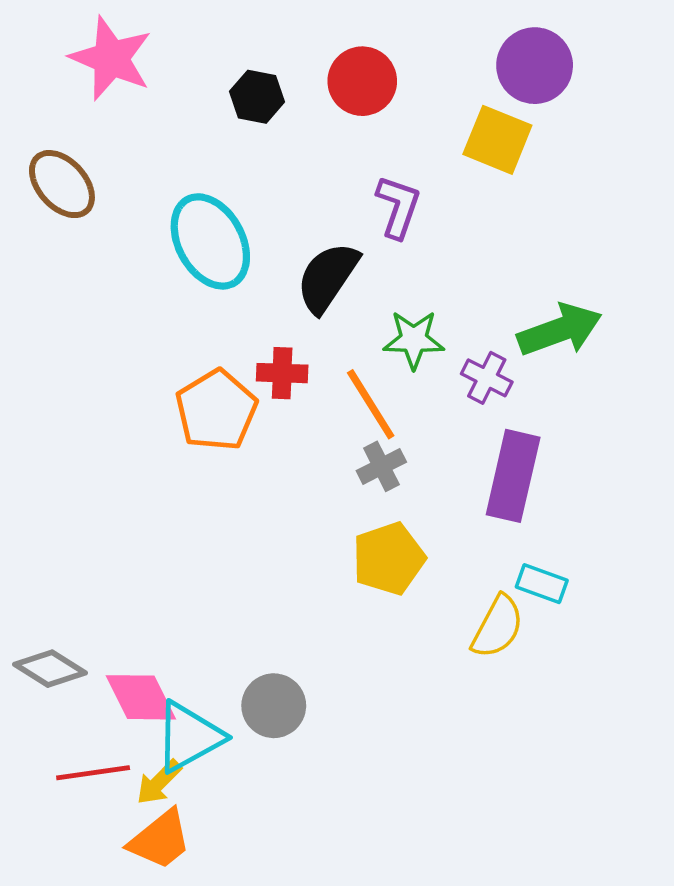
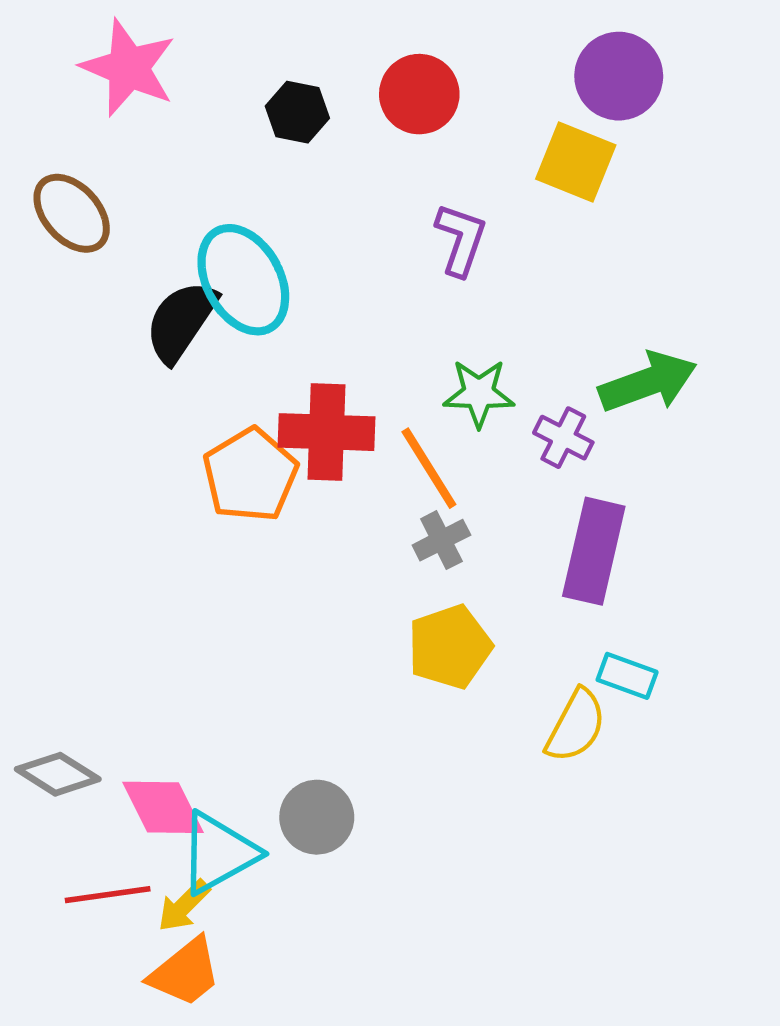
black semicircle: (328, 277) -> (181, 321), moved
red cross: (282, 373) -> (326, 432), size x1.6

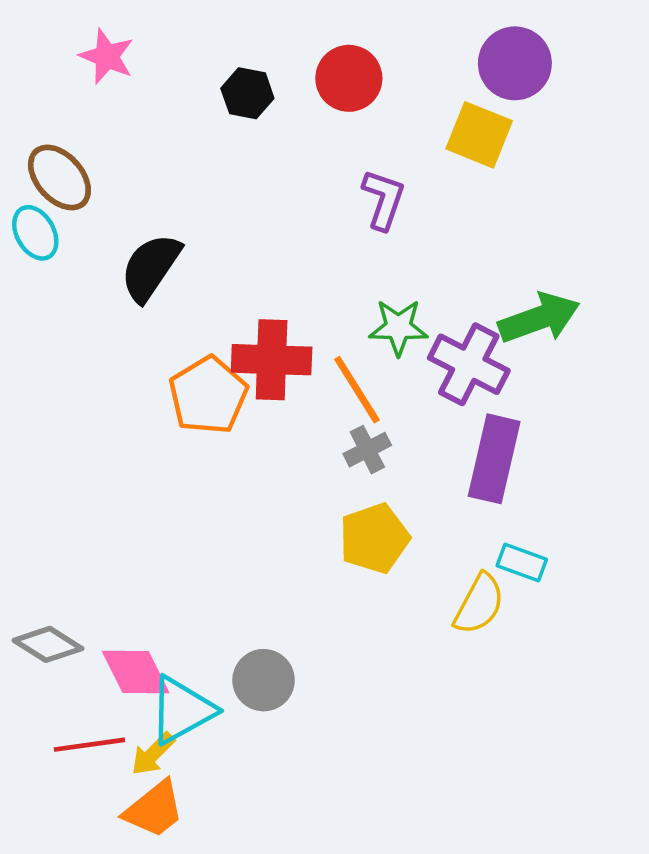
pink star: (128, 68) -> (107, 56), size x0.7
cyan ellipse: (243, 280) -> (35, 233), moved, size x0.6
purple cross: (563, 438) -> (469, 364), size x1.6

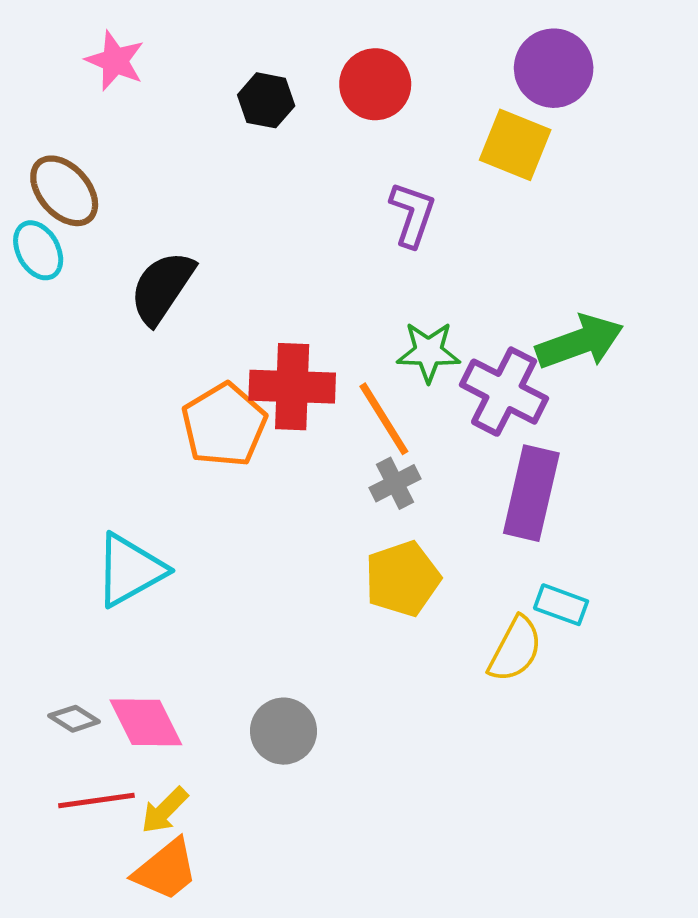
gray diamond: (48, 644) -> (74, 719), moved, size x0.7
cyan triangle: (182, 710) -> (130, 570), moved

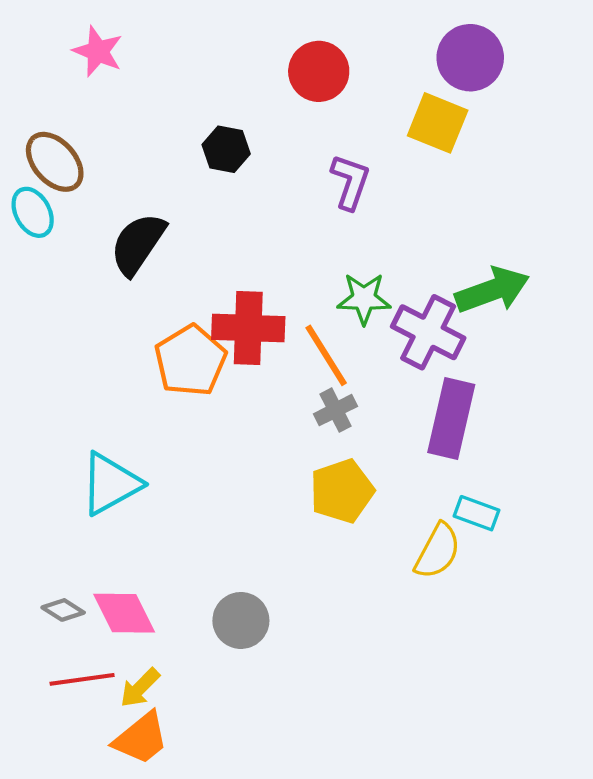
black hexagon: (266, 100) -> (226, 149), moved

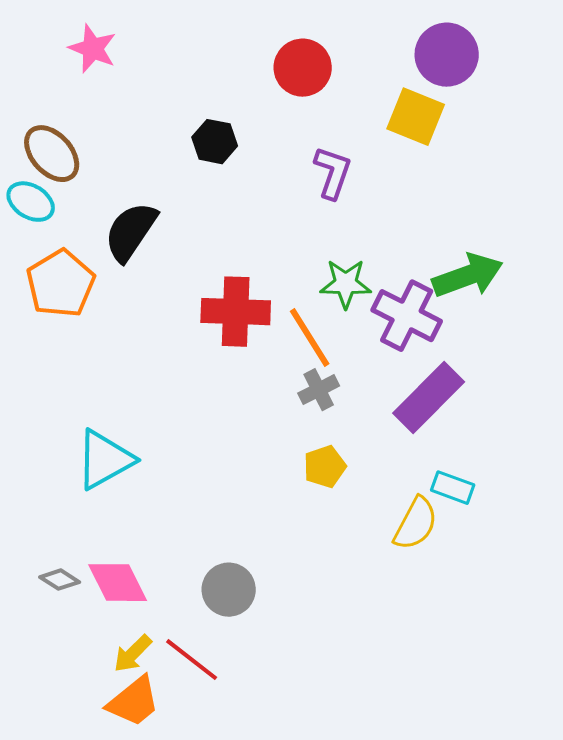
cyan ellipse: (33, 212) -> (31, 202), turned -30
orange pentagon: (190, 361) -> (61, 284), moved
purple rectangle: (451, 419) -> (429, 398), turned 32
yellow pentagon: (342, 491) -> (325, 467), size x0.7
red line: (82, 679) -> (192, 660), moved, turned 46

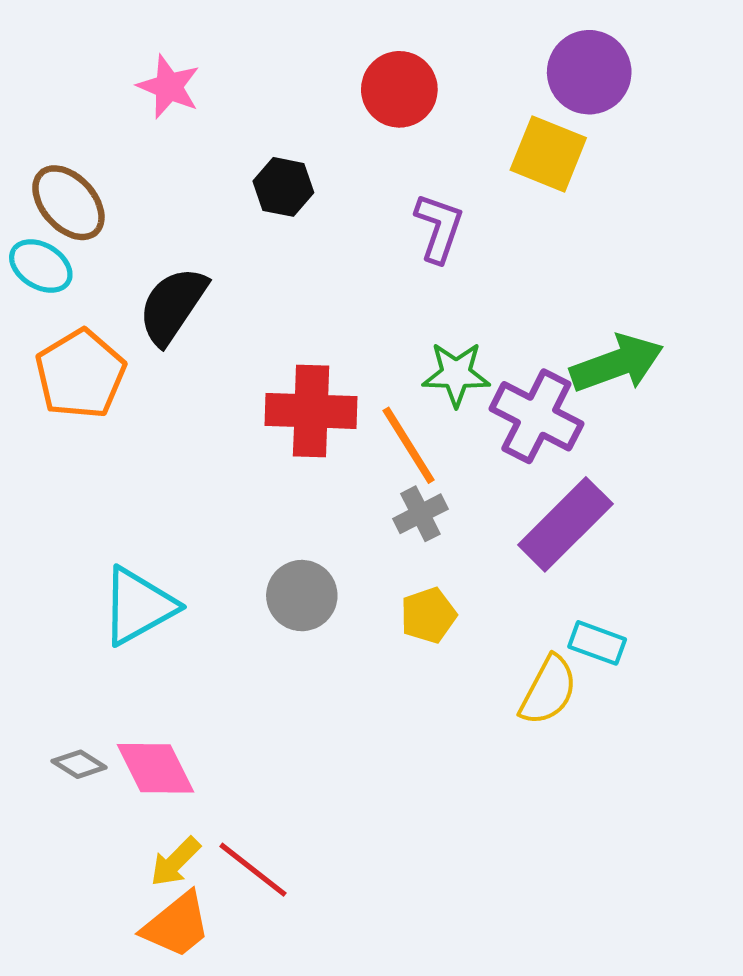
pink star: (93, 49) -> (169, 87), moved
gray circle: (229, 590) -> (302, 596), moved

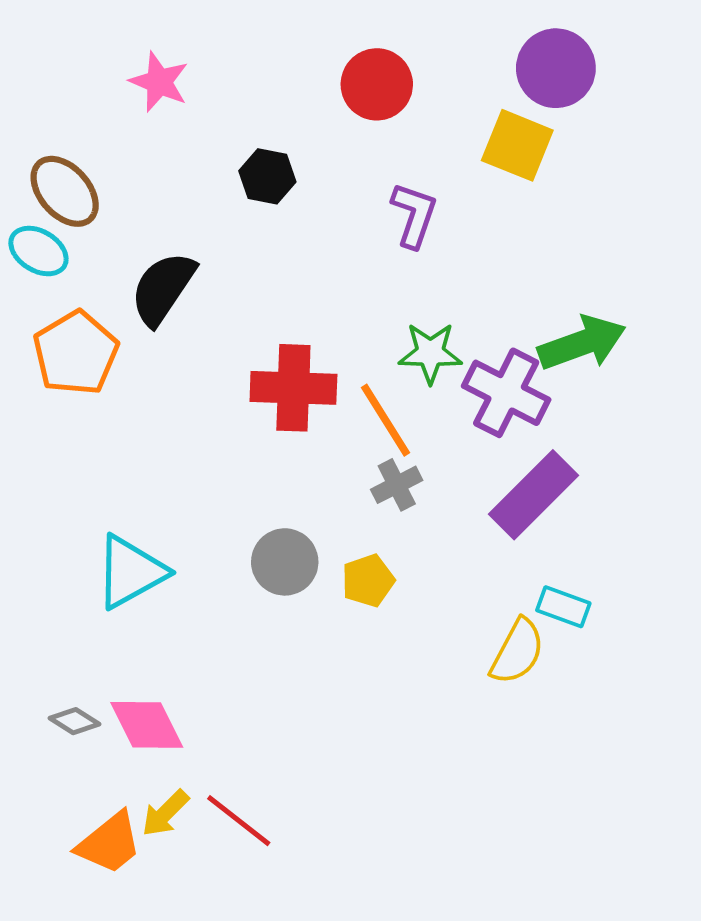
yellow pentagon: (428, 615) -> (368, 581), moved
orange trapezoid: (177, 925) -> (109, 843), moved

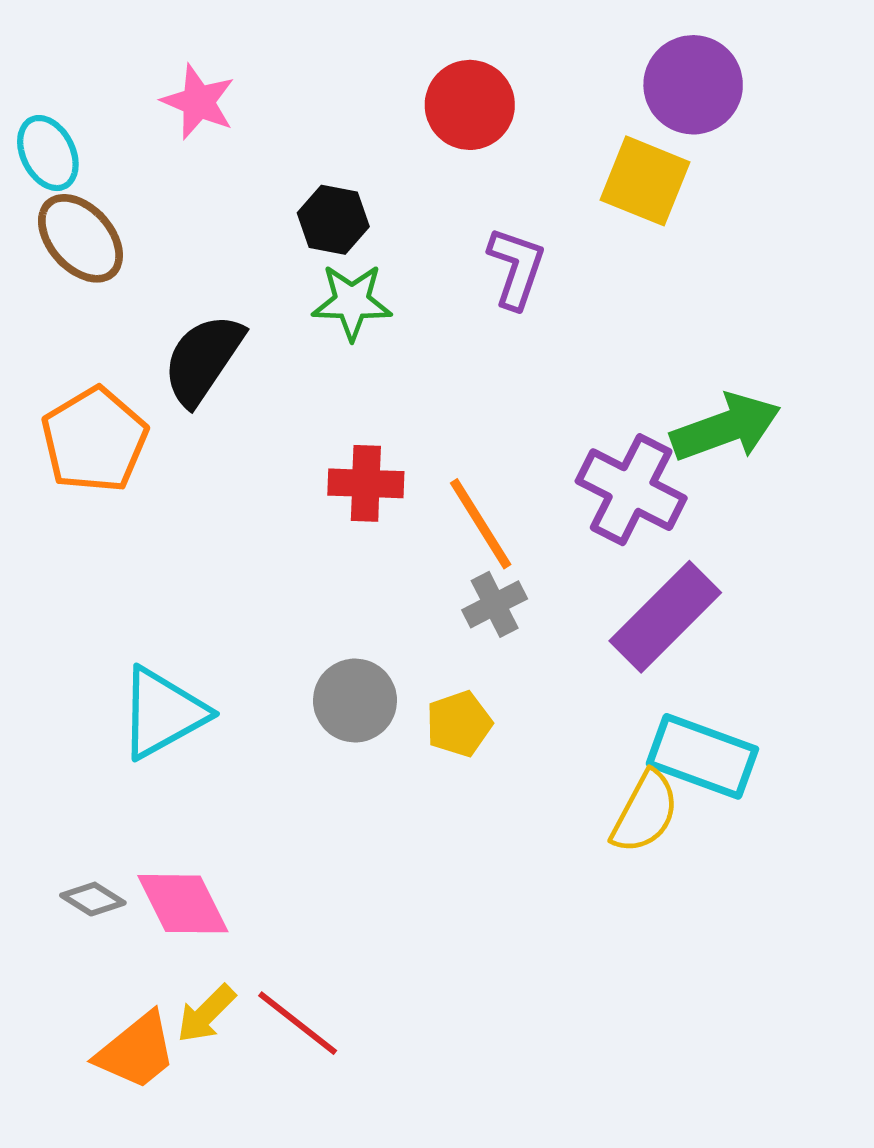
cyan ellipse: (38, 251) -> (48, 153), moved, turned 32
green star: (430, 353) -> (352, 302), moved
red cross: (293, 388) -> (366, 483), size x0.7
cyan rectangle: (563, 607) -> (702, 756), size x1.6

